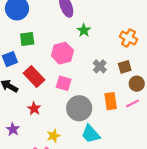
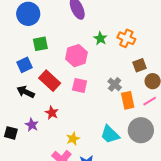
green star: (84, 30) -> (100, 38), moved
orange cross: (128, 38) -> (126, 38), moved
gray cross: (100, 66) -> (115, 84), moved
gray circle: (79, 108) -> (141, 130), moved
purple star: (13, 129) -> (32, 125), moved

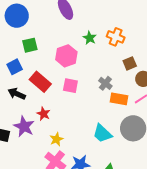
orange rectangle: (128, 100) -> (119, 99), turned -66
purple star: (32, 125) -> (24, 127), size x1.5
yellow star: (73, 139) -> (56, 139), moved

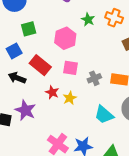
gray cross: (105, 83) -> (94, 78), moved, turned 32
red star: (44, 114) -> (52, 92), moved
yellow star: (56, 139) -> (70, 98), moved

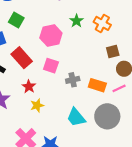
green square: (29, 29) -> (16, 20), turned 35
yellow star: (70, 98) -> (37, 105), moved

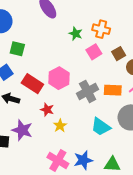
pink hexagon: (51, 35) -> (59, 78), moved
pink square: (51, 66) -> (94, 52), moved, turned -35
gray cross: (73, 80) -> (88, 91), size x1.5

